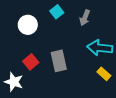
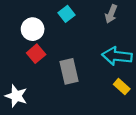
gray arrow: (85, 18) -> (111, 14), moved
red square: (31, 62) -> (36, 54), moved

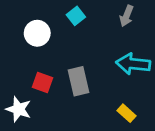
red square: (36, 54) -> (43, 83), moved, turned -30
yellow rectangle: (122, 87) -> (127, 113), moved

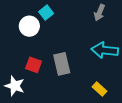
cyan square: (76, 16) -> (46, 13), moved

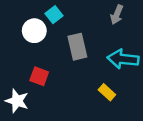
gray rectangle: (62, 64) -> (77, 47), moved
yellow rectangle: (100, 89) -> (107, 92), moved

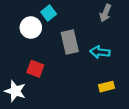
cyan arrow: (123, 59) -> (100, 52), moved, size x0.7
yellow rectangle: (107, 92) -> (107, 87), moved, turned -56

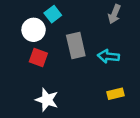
red square: (35, 69) -> (38, 58), moved
white star: (15, 91) -> (47, 100), moved

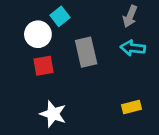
cyan arrow: (108, 56) -> (133, 48), moved
red square: (38, 58) -> (43, 66), turned -30

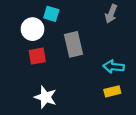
cyan square: (60, 16) -> (51, 14), turned -35
cyan arrow: (133, 48) -> (114, 67), moved

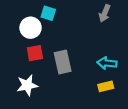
gray rectangle: (74, 44) -> (63, 62), moved
white star: (45, 97) -> (27, 85), moved, turned -30

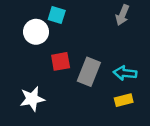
red square: (35, 53) -> (61, 61), moved
gray rectangle: (63, 62) -> (89, 72), moved, turned 35

